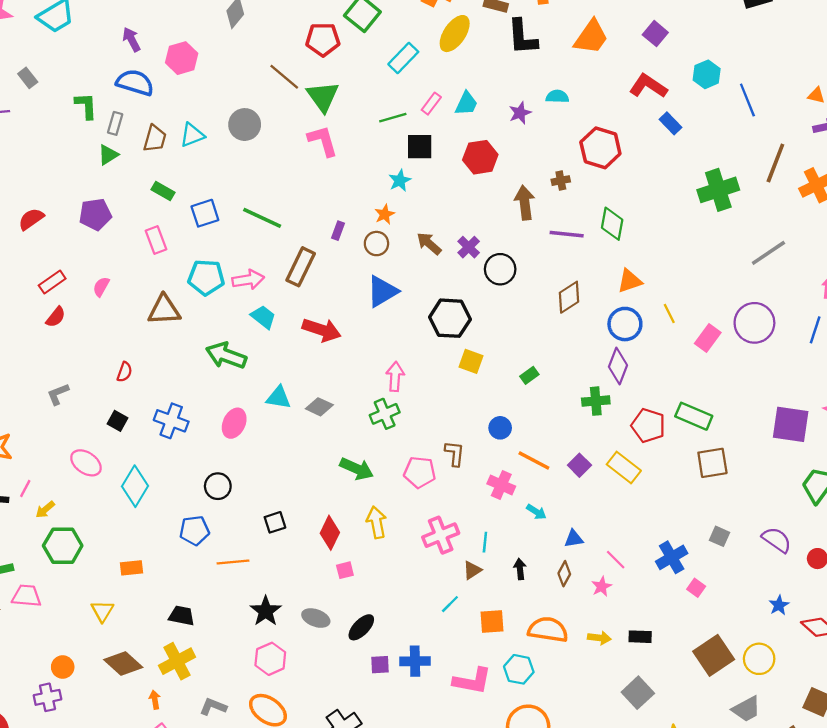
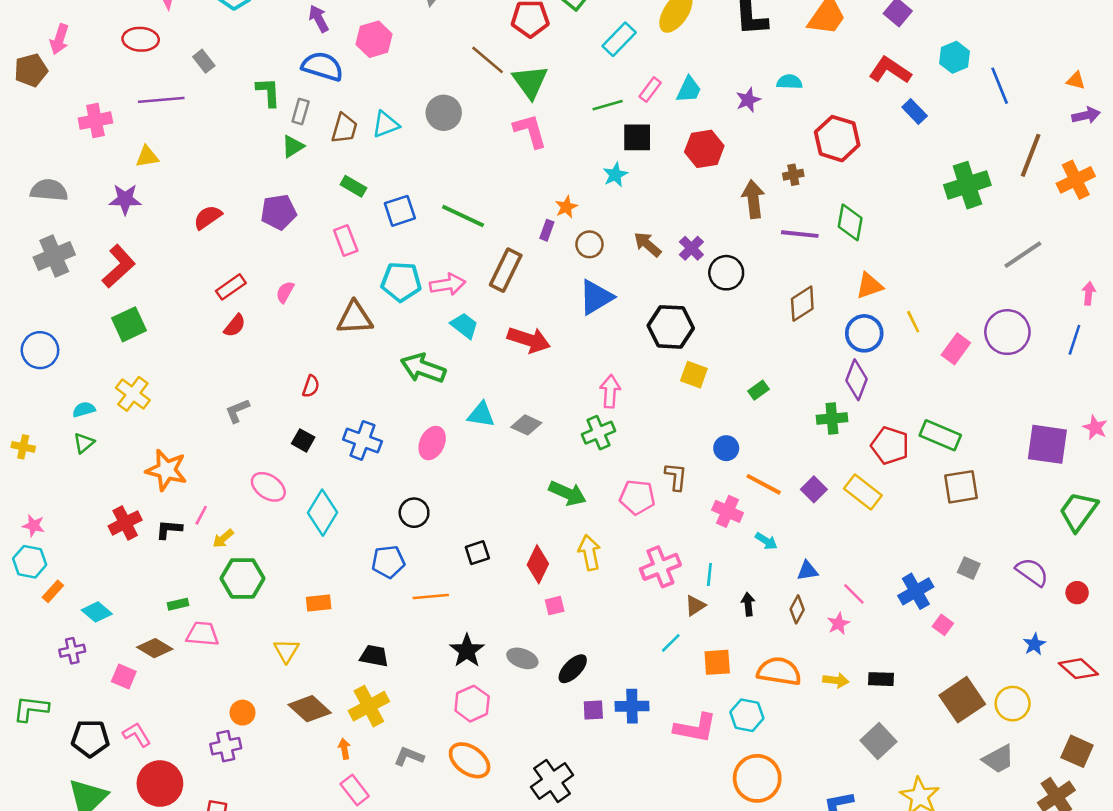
orange star: (385, 214) -> (566, 207), moved

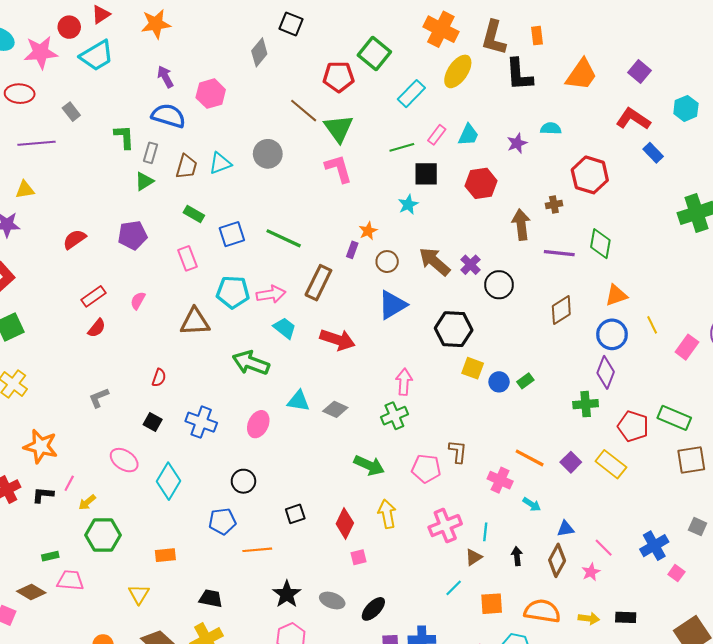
brown arrow: (648, 244) -> (435, 262), size x1.4
blue circle: (726, 448) -> (499, 382), moved
brown diamond: (797, 609) -> (557, 560), size x1.4

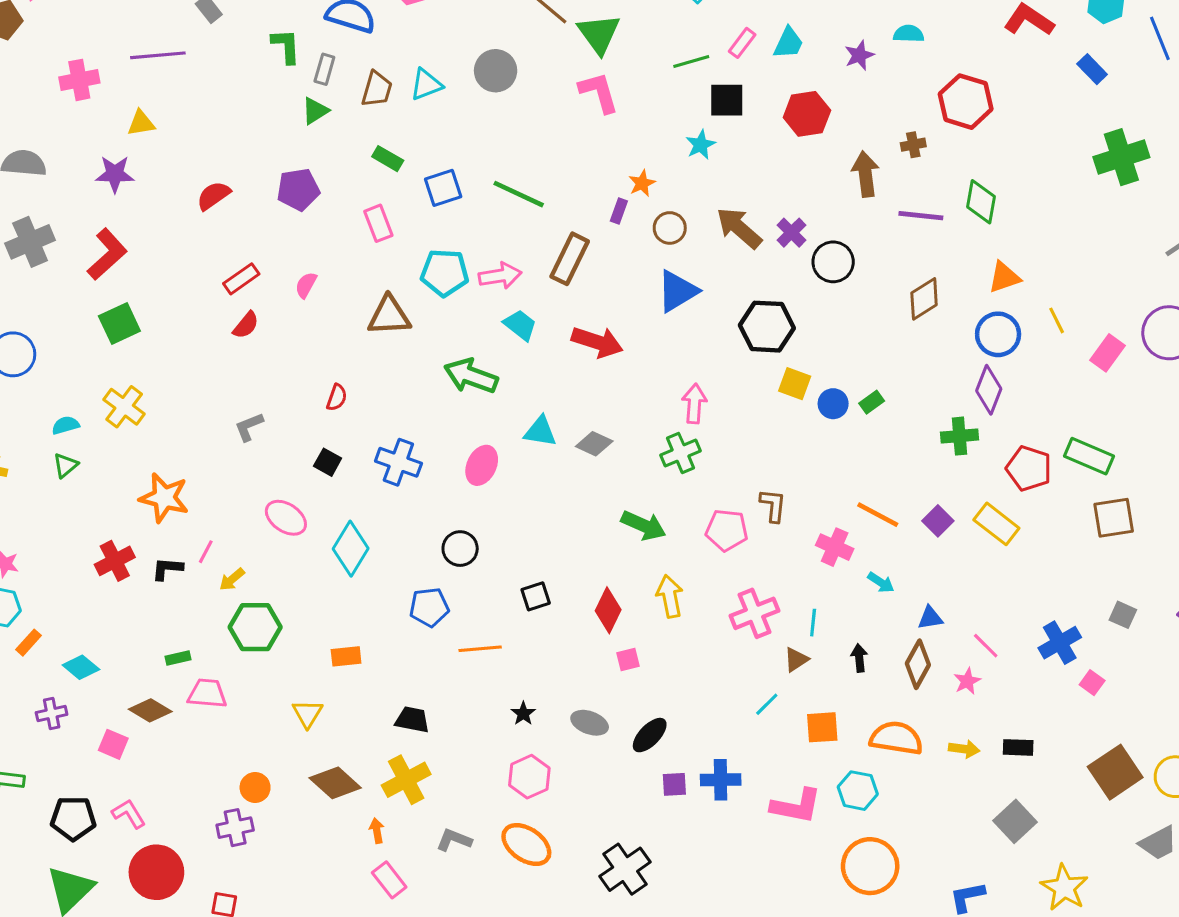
blue rectangle: (653, 153) -> (1092, 69), moved
black star: (287, 594) -> (523, 713), size x0.6

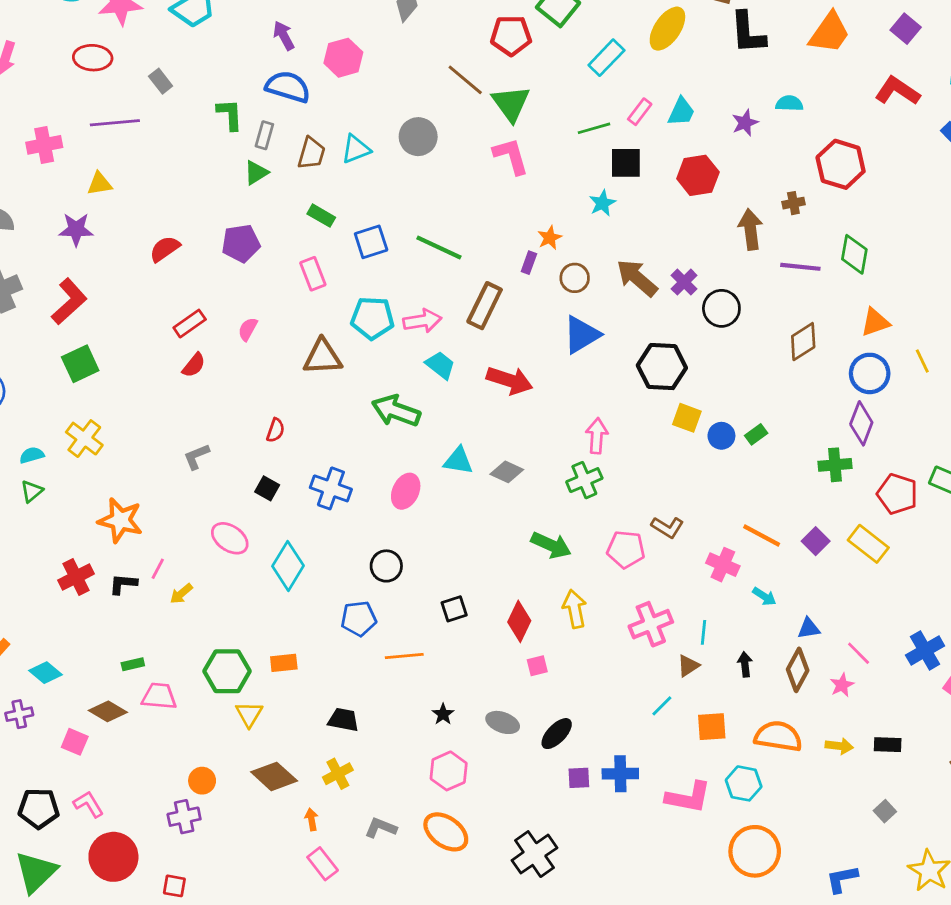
brown L-shape: (773, 505) -> (667, 527), turned 116
green hexagon: (255, 627) -> (227, 671), moved
yellow cross: (406, 780) -> (338, 774), size x0.7
gray square: (1015, 821) -> (885, 811), size x0.6

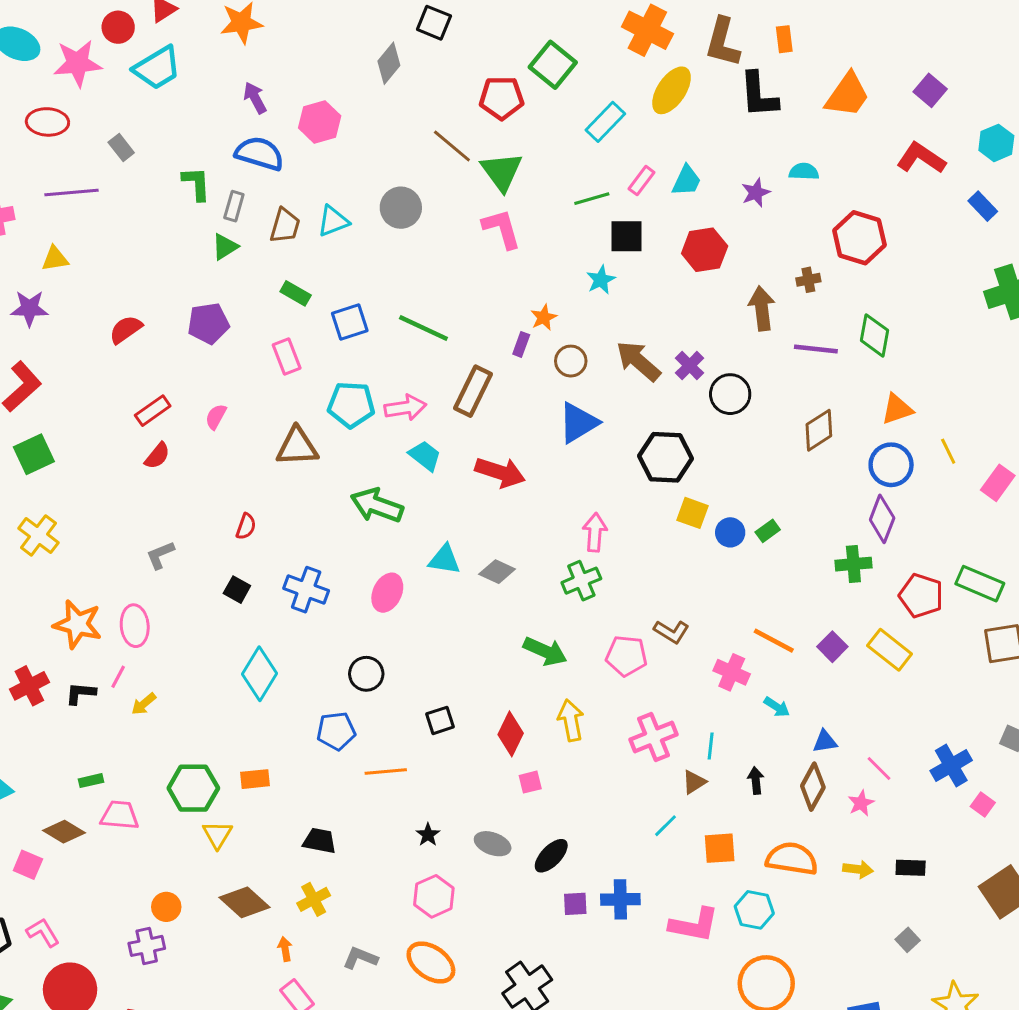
pink ellipse: (230, 538) -> (135, 626), moved, turned 51

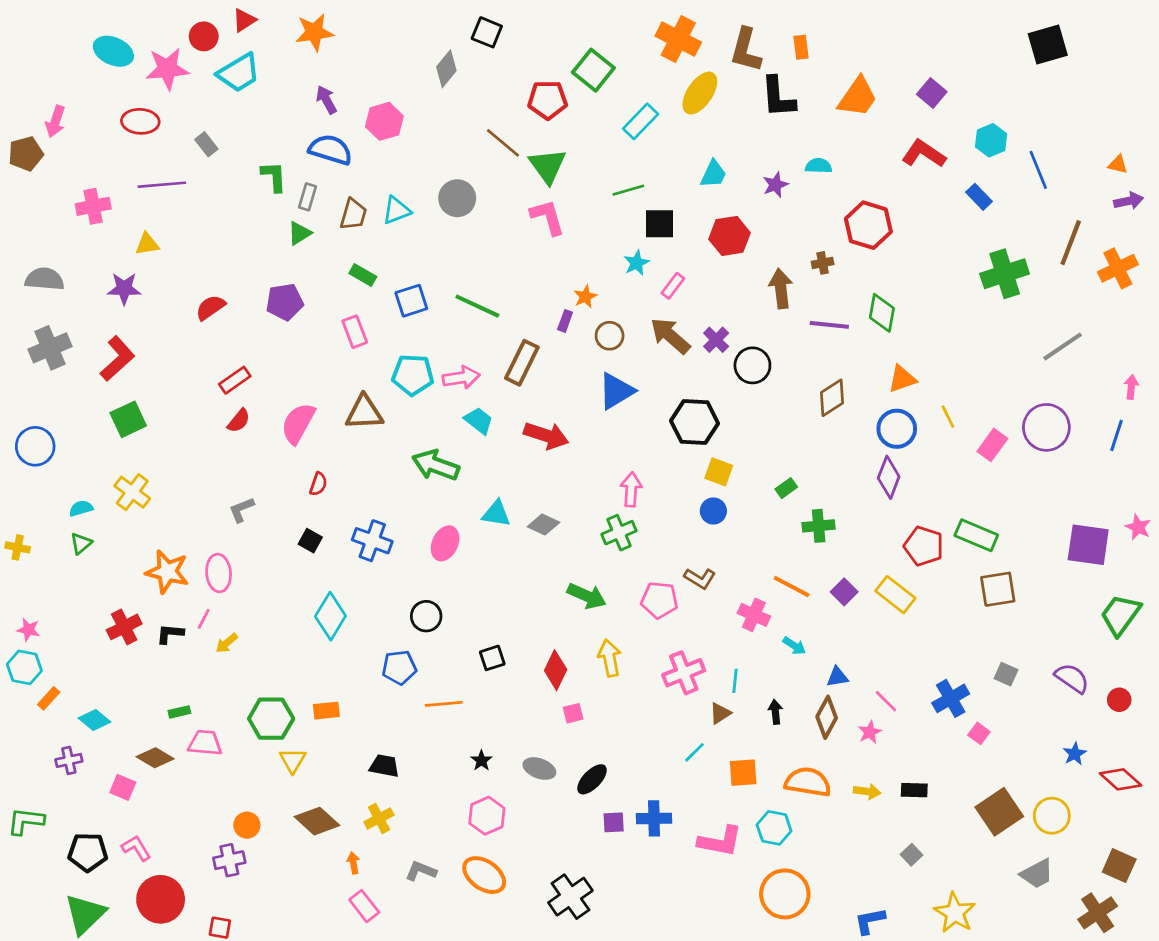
pink rectangle: (641, 181) -> (673, 286), moved
pink semicircle: (216, 417) -> (298, 423), moved, size x1.8
blue circle: (730, 532) -> (713, 511), moved
green cross: (853, 564) -> (819, 526), moved

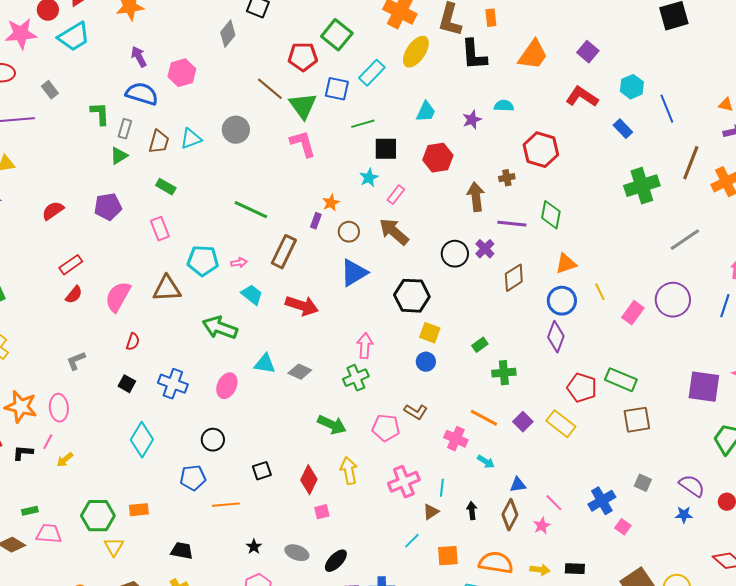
blue square: (411, 301) -> (337, 89), moved, turned 30
purple cross: (716, 340) -> (485, 249), moved
pink arrow: (461, 378) -> (239, 263), size x0.6
blue star: (1075, 754) -> (684, 515), moved, turned 30

